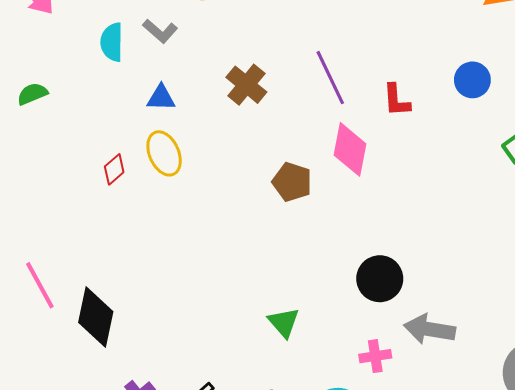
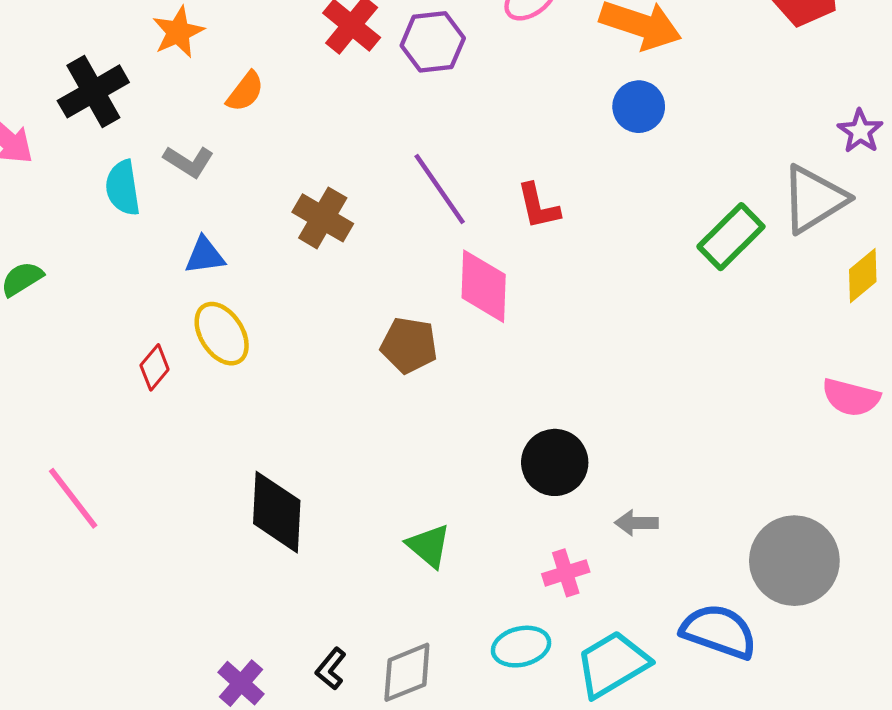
blue circle: (472, 80) -> (639, 107), moved
pink line: (40, 285) -> (73, 498), moved
black diamond: (96, 317) -> (277, 512), moved
gray arrow: (429, 329) -> (636, 523), size x0.6

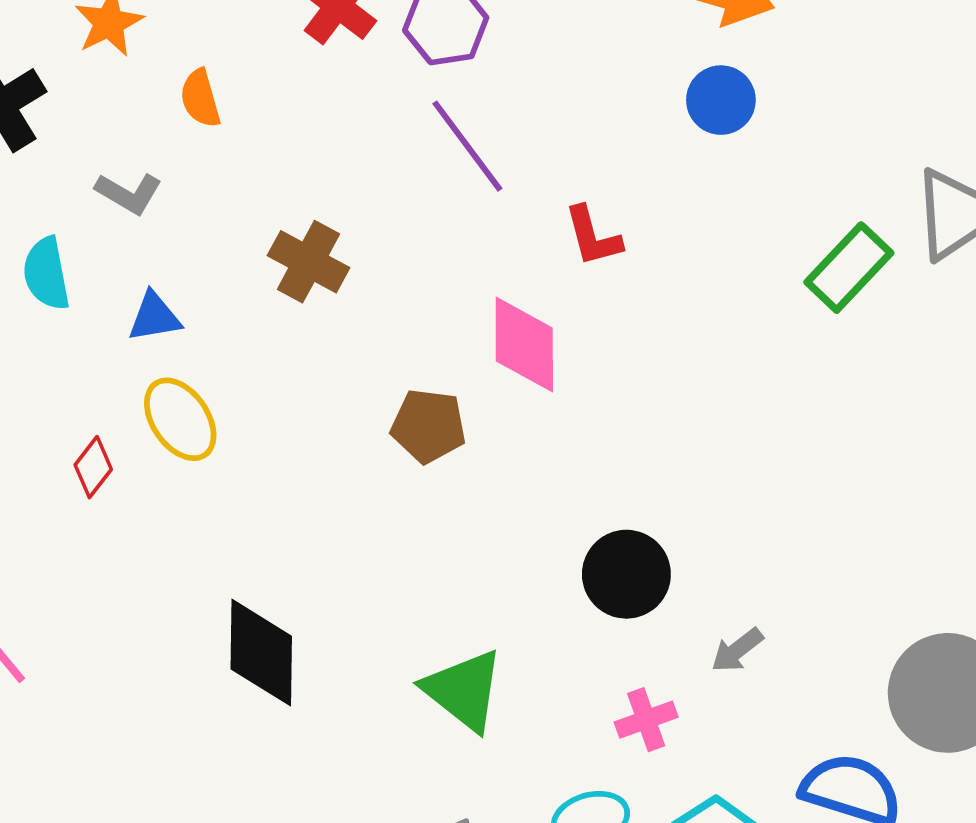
orange semicircle: (245, 92) -> (200, 98), turned 129
cyan semicircle: (123, 188) -> (46, 274), moved
purple line: (440, 189) -> (467, 146), moved
gray arrow: (636, 523) -> (737, 650), turned -36
green triangle: (429, 546) -> (464, 690), size x1.4

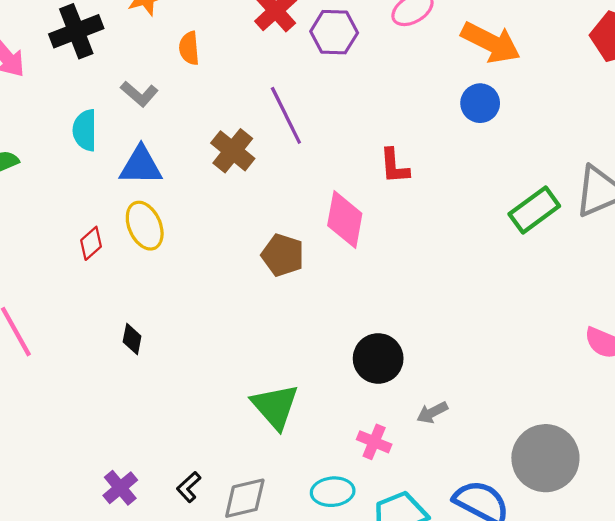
purple line: (467, 146) -> (286, 115), moved
blue triangle: (154, 317) -> (141, 166), size x1.4
black diamond: (261, 653) -> (132, 339), moved, size x0.5
pink cross: (646, 720) -> (374, 442), turned 32

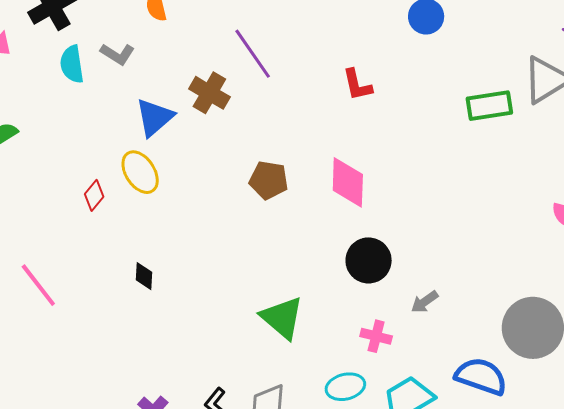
cyan semicircle: (85, 130) -> (72, 64), moved
blue triangle: (141, 166) -> (155, 117), moved, turned -33
green rectangle: (534, 210) -> (489, 106), turned 36
pink diamond: (345, 219) -> (348, 182), moved

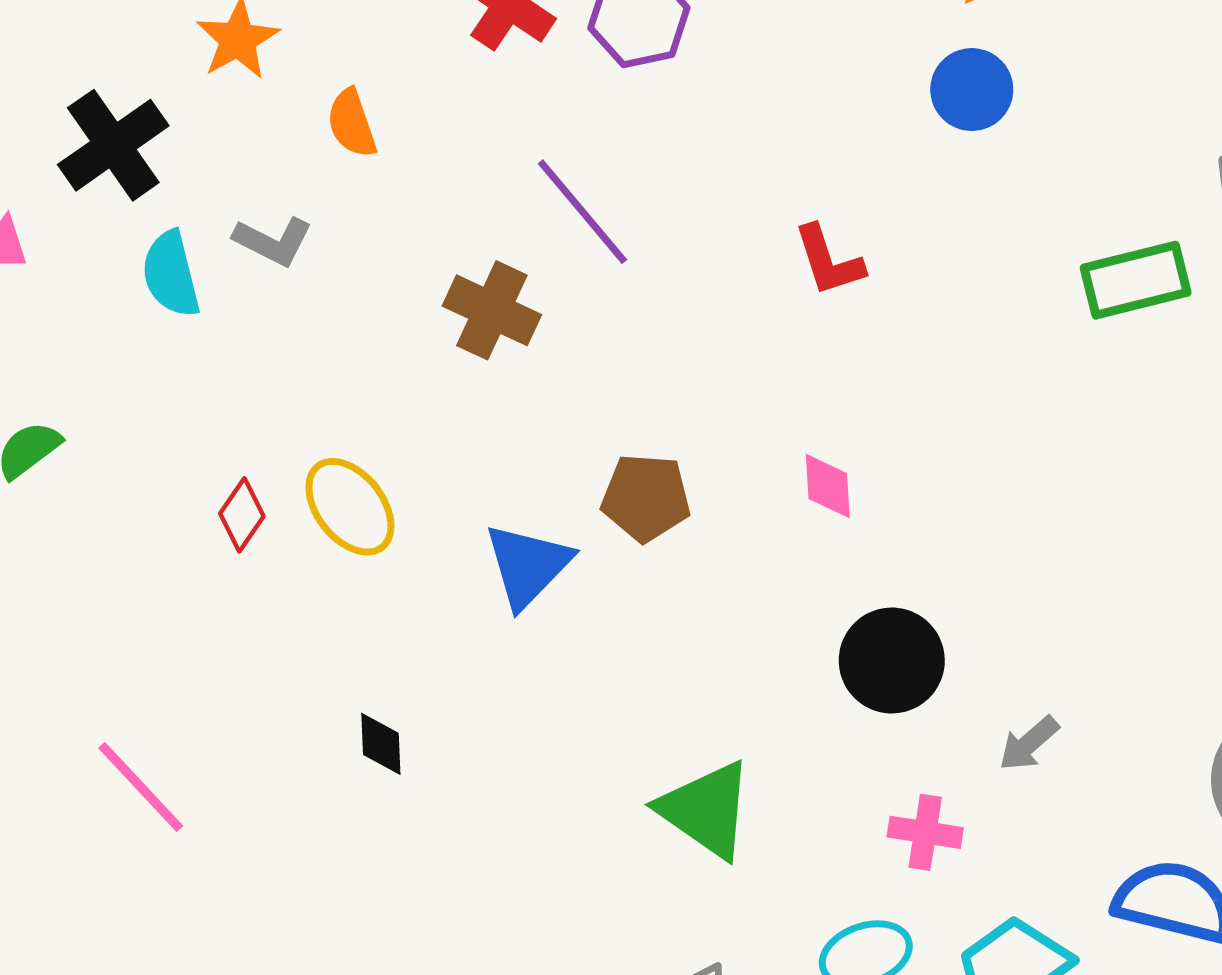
blue triangle: (155, 117) -> (528, 565), moved
pink diamond: (348, 182) -> (828, 486), size x0.6
red diamond: (94, 195) -> (242, 515), moved

